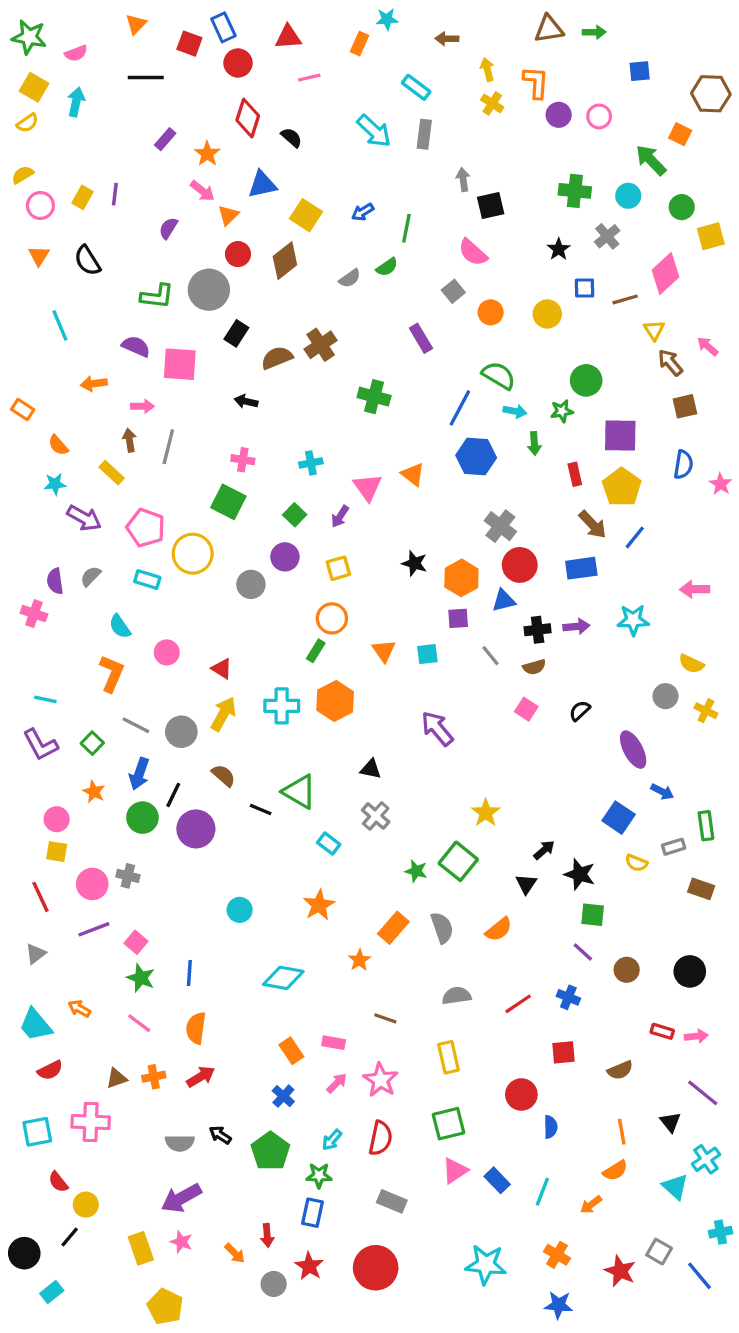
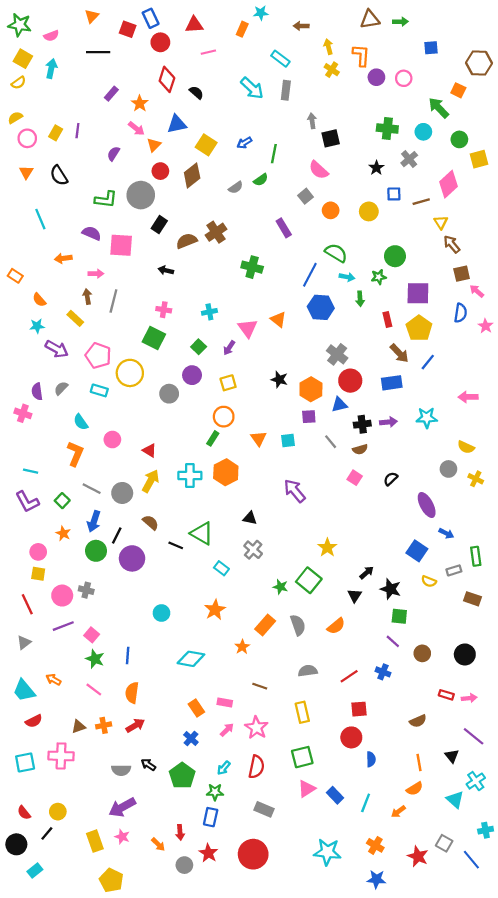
pink arrow: (708, 346) -> (477, 291), moved
red square: (563, 1052) -> (359, 709), moved
red semicircle: (58, 1182) -> (24, 813), moved

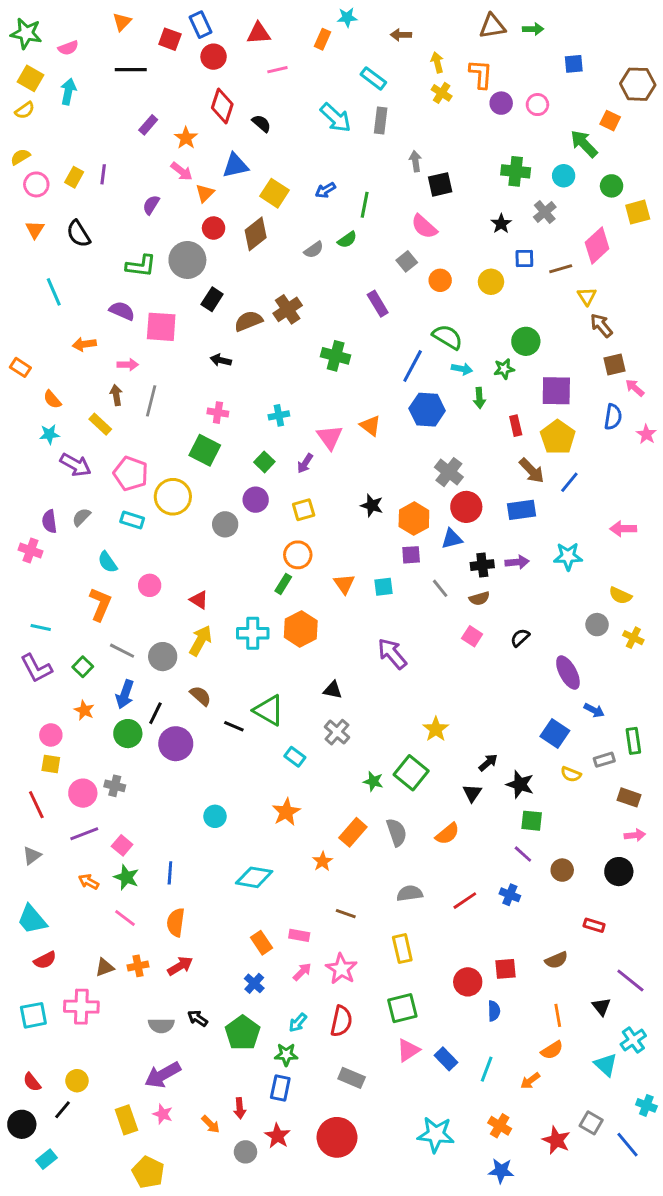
orange arrow: (53, 680) -> (89, 882), moved
pink arrow: (469, 698) -> (635, 835), moved
red square: (359, 709) -> (506, 969), moved
cyan cross: (486, 830) -> (646, 1105), turned 32

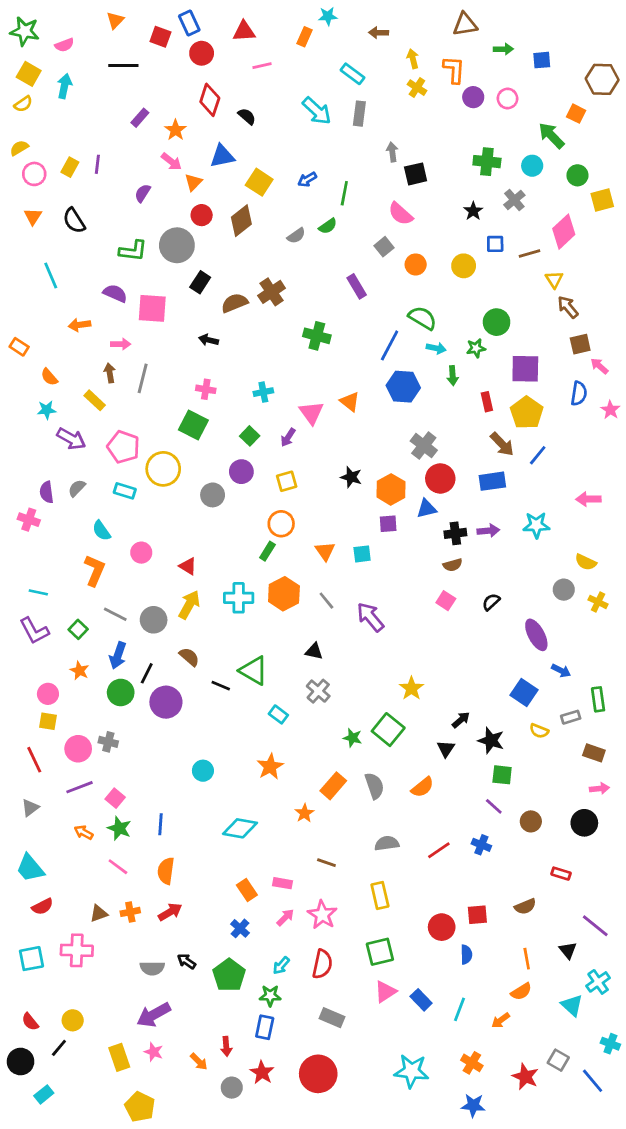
green arrow: (533, 29) -> (503, 49), moved
gray line: (440, 588) -> (326, 601), moved

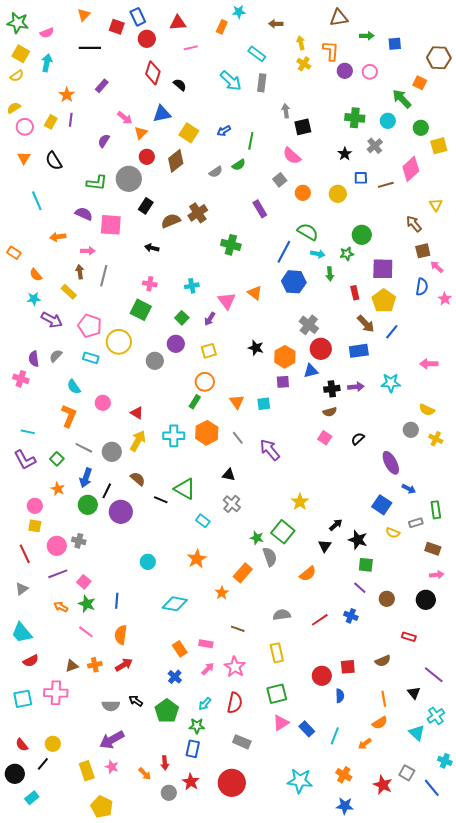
orange star: (176, 130) -> (67, 95), moved
yellow triangle: (554, 280) -> (436, 205), moved
gray semicircle: (374, 786) -> (270, 557), moved

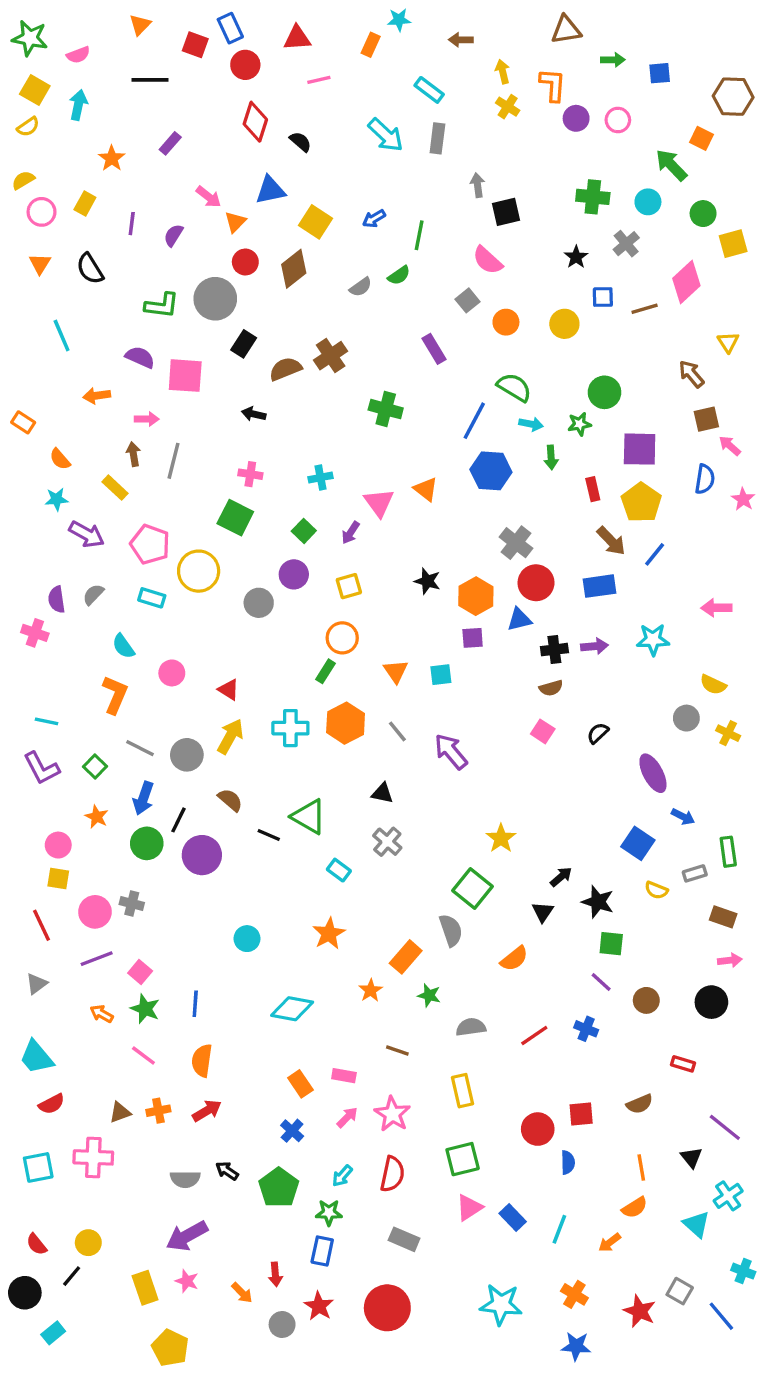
purple line: (71, 120) -> (132, 224), moved
green star: (257, 538) -> (429, 995), moved

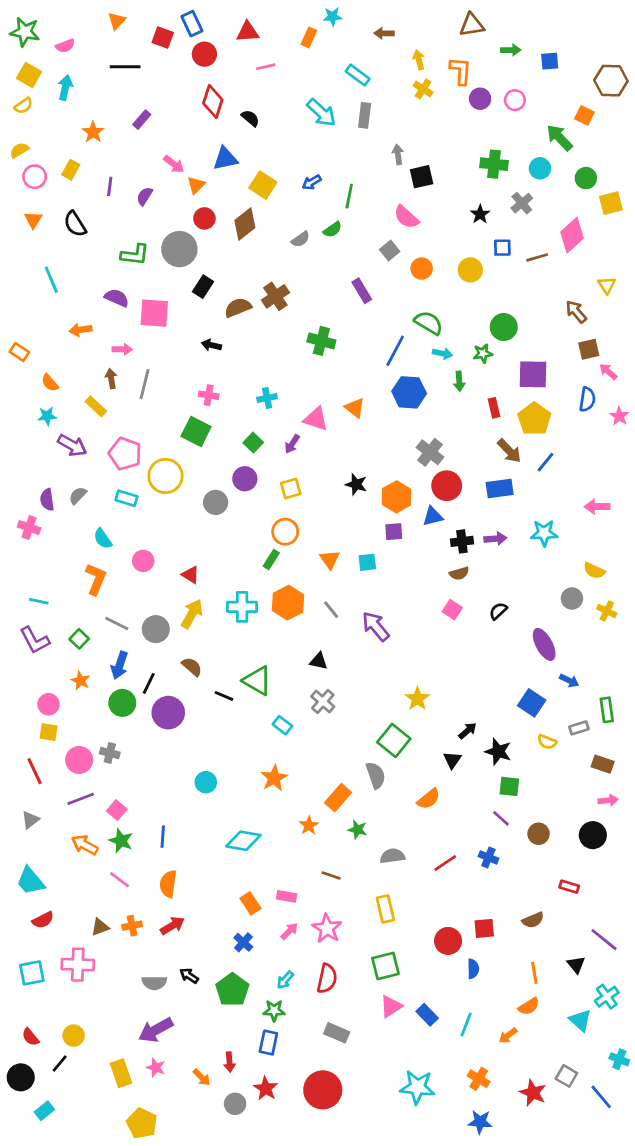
pink triangle: (379, 503) -> (316, 419), turned -36
orange arrow: (102, 1014) -> (85, 845), size x1.4

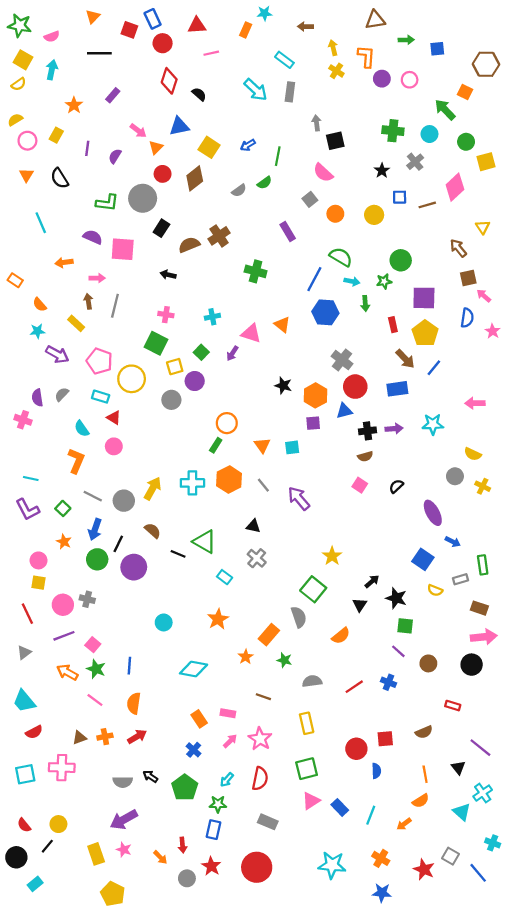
yellow square: (291, 488) -> (175, 367), moved
red triangle: (191, 575) -> (114, 418), moved
pink arrow: (608, 800) -> (484, 637), size x1.6

